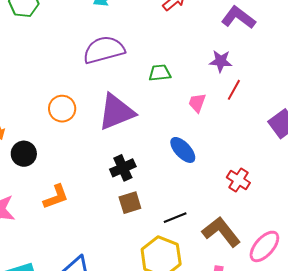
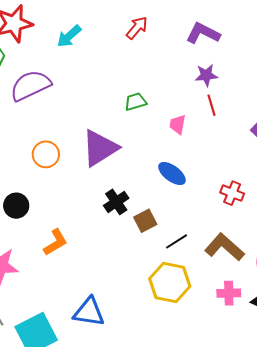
purple semicircle: (104, 50) -> (30, 85), moved
purple star: (221, 61) -> (206, 75), moved
red line: (234, 90) -> (212, 105), turned -35
brown square: (130, 203) -> (145, 221), moved

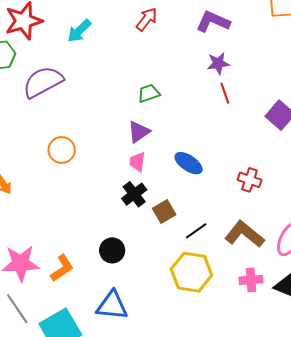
pink trapezoid: (178, 124) -> (137, 162), moved
purple triangle: (100, 148) -> (139, 132), moved, size x0.6
black circle: (16, 206) -> (112, 250), moved
orange L-shape: (55, 242) -> (62, 268), moved

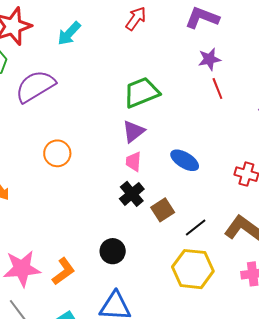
green trapezoid: (149, 93) -> (141, 92), size x1.6

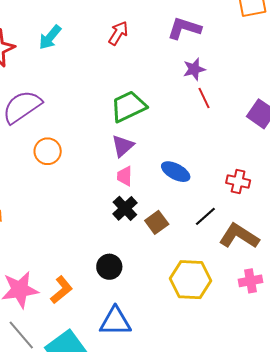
cyan arrow: (69, 34) -> (50, 37), moved
orange circle: (57, 153) -> (48, 151), moved
black line: (196, 228) -> (205, 216), moved

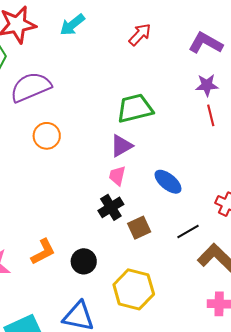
yellow hexagon: (190, 280) -> (134, 289), moved
orange L-shape: (61, 290) -> (43, 252), moved

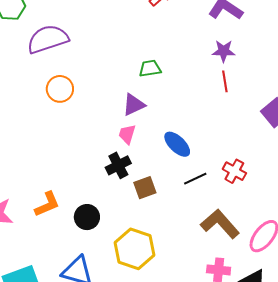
green trapezoid: (135, 108) -> (150, 68), size x0.6
black line: (188, 232) -> (195, 179), moved

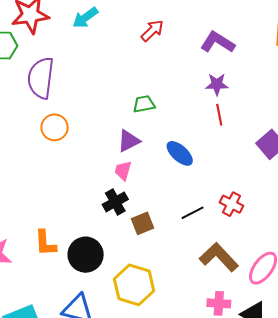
purple semicircle: (48, 39) -> (41, 78), turned -63
blue ellipse: (177, 144) -> (180, 153), moved
orange L-shape: (47, 204) -> (45, 243), turned 112
black circle: (87, 217) -> (86, 255), size x1.4

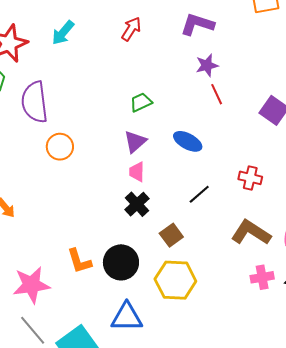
black line: (193, 213) -> (199, 194), moved
brown square: (142, 223) -> (171, 235), moved

